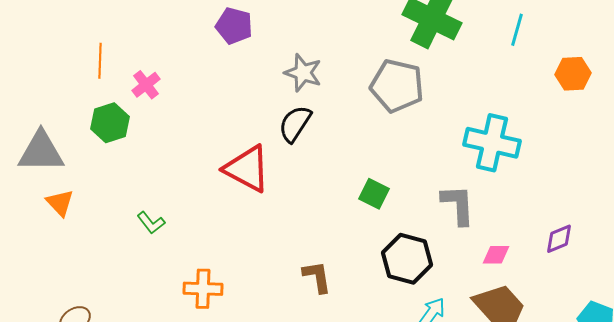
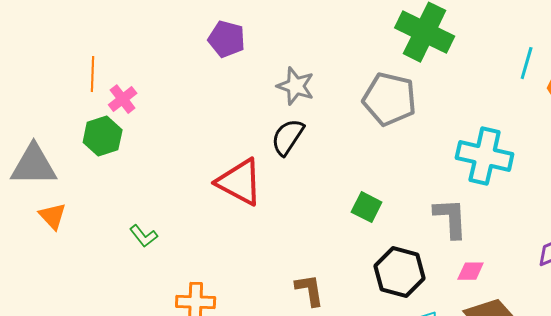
cyan line: (517, 30) -> (527, 63), moved
pink cross: (146, 85) -> (123, 99), moved
pink diamond: (496, 255) -> (471, 271), moved

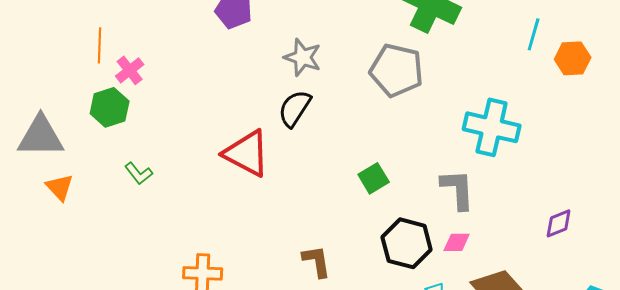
green square: (367, 207) -> (374, 178), turned 32
green L-shape: (144, 236) -> (139, 173), moved
pink diamond: (471, 271) -> (457, 242), moved

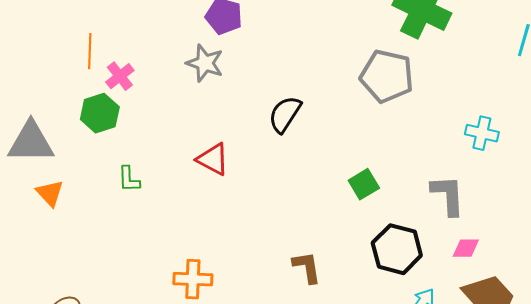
gray star: (303, 57) -> (205, 63), moved
cyan cross: (492, 127) -> (482, 133), size x0.6
red triangle: (247, 153) -> (213, 159), moved, size x0.7
green L-shape: (139, 173) -> (129, 179), turned 36
pink diamond: (457, 242) -> (466, 248), moved

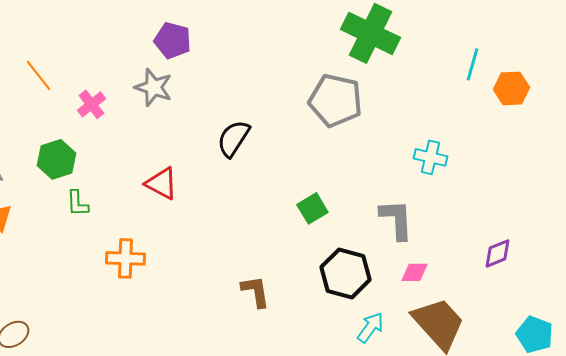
orange line: (90, 51) -> (38, 75), turned -40
pink cross: (120, 76) -> (91, 104), moved
green hexagon: (100, 113) -> (56, 159), moved
orange cross: (193, 279) -> (125, 258), moved

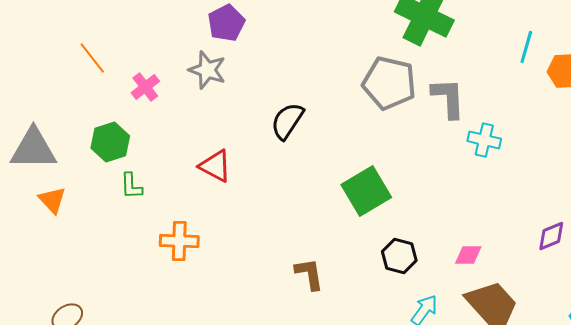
purple pentagon: (172, 40) -> (226, 23), turned 30
green square: (312, 208) -> (366, 191), size x1.6
gray L-shape: (396, 219) -> (448, 98), moved
black hexagon: (345, 273) -> (399, 256), size x0.7

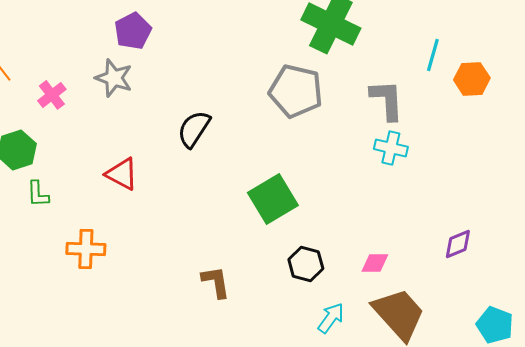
gray L-shape: (448, 98) -> (387, 100), moved

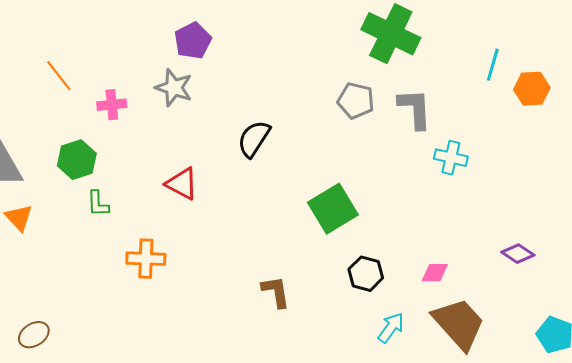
gray pentagon: (296, 91) -> (356, 101), size x0.7
pink cross: (52, 95) -> (112, 105), turned 32
gray L-shape: (387, 100) -> (415, 109), moved
purple diamond: (458, 244) -> (518, 254), turned 56

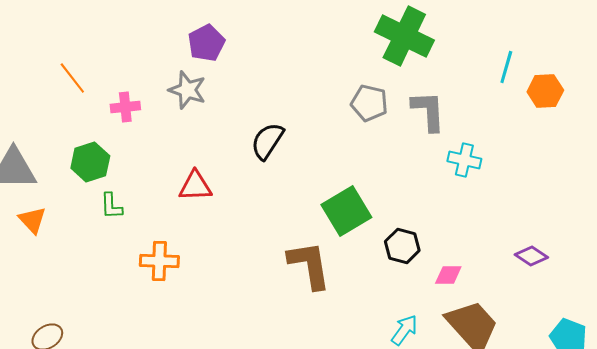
red triangle: (182, 184) -> (195, 186), turned -30
black hexagon: (366, 274) -> (402, 246), moved
brown L-shape: (276, 292) -> (309, 265), moved, size x1.5

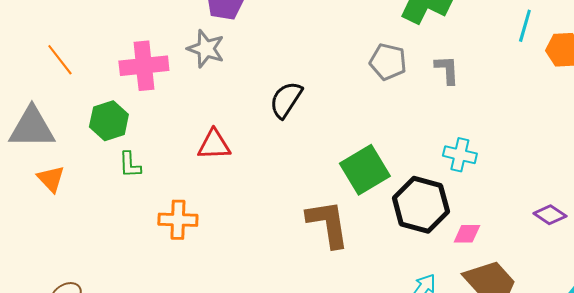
orange line: (72, 78) -> (60, 60), moved
pink cross: (125, 107) -> (144, 66), size x1.6
gray L-shape: (428, 111) -> (447, 70), size x0.7
cyan cross: (464, 160) -> (460, 155), moved
black hexagon: (402, 246) -> (421, 205), size x1.6

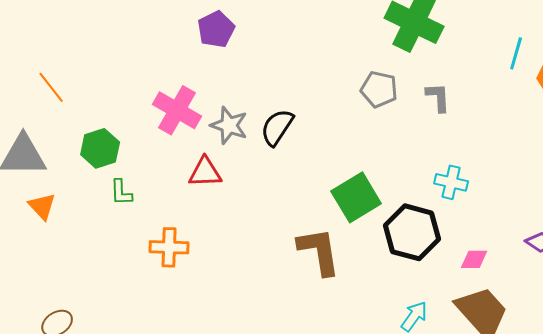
gray star: (206, 49) -> (229, 125), moved
pink cross: (144, 66) -> (177, 110), moved, turned 36
pink diamond: (467, 234) -> (474, 259), moved

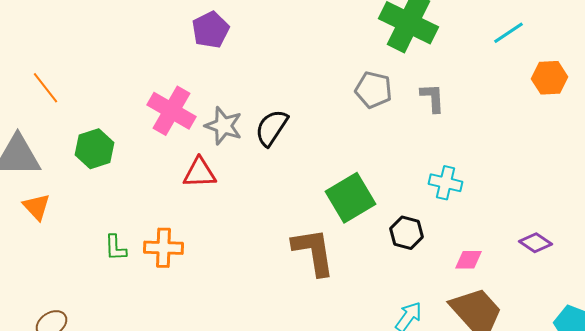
cyan line: (516, 53) -> (509, 33), moved, turned 40
green L-shape: (121, 192) -> (116, 248), moved
black hexagon: (412, 232) -> (407, 233), size x0.6

